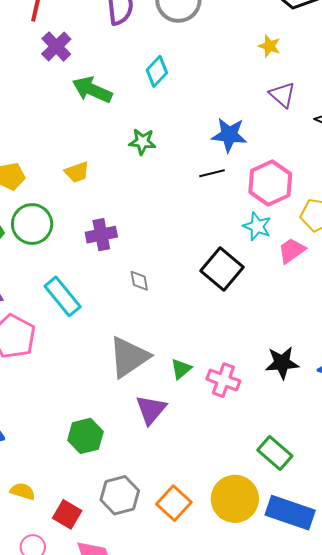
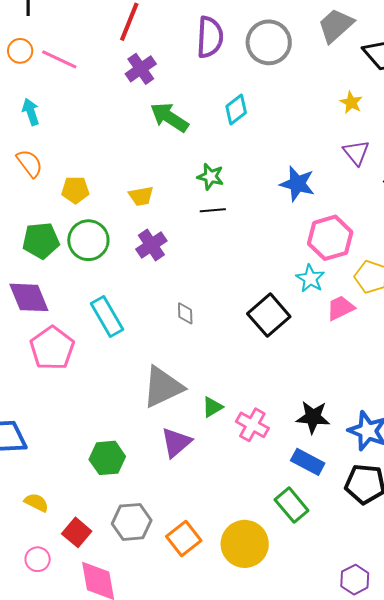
black line: (212, 173) -> (213, 210), moved
purple cross: (101, 235) -> (151, 245), moved, turned -32
blue rectangle: (290, 513) -> (308, 462), moved, size x0.7

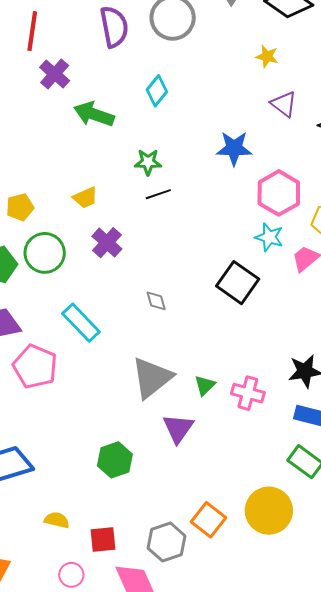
gray hexagon: (132, 522) -> (167, 542), moved
red square: (77, 532) -> (103, 540), turned -32

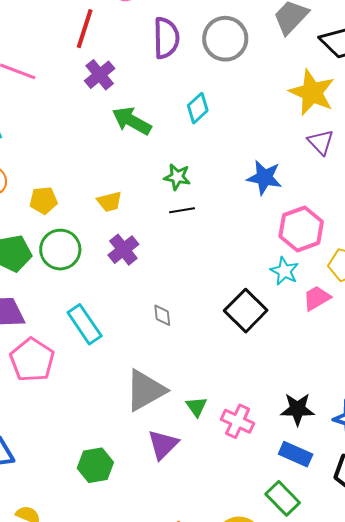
yellow star: (267, 56) -> (312, 92), size x2.0
green triangle: (205, 385) -> (196, 407), turned -30

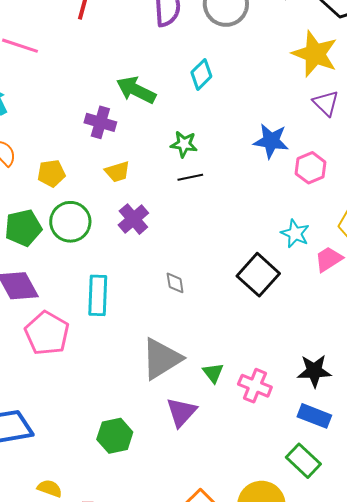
purple cross: (100, 75) -> (100, 122), moved, turned -32
pink hexagon: (301, 229) -> (311, 168), moved, size x0.7
cyan rectangle: (85, 324) -> (98, 295), turned 39

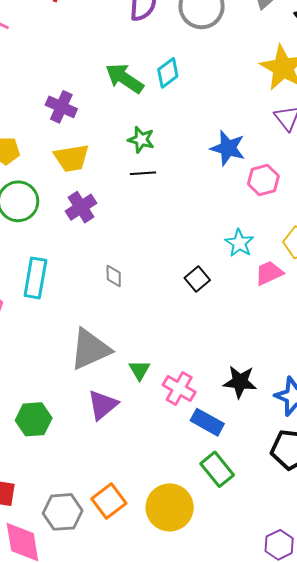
green arrow: (136, 90) -> (124, 78), moved
yellow trapezoid: (117, 172) -> (71, 158), size x1.4
black square: (258, 275) -> (197, 279), size x0.6
blue rectangle: (314, 416) -> (207, 422), moved

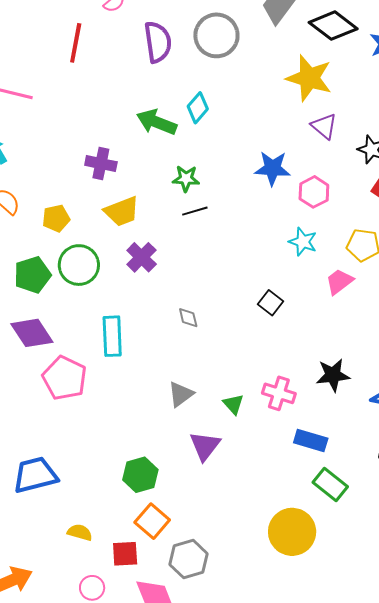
cyan star: (239, 243) -> (303, 242), moved
gray triangle: (90, 349) -> (181, 394), size x0.6
black star: (240, 382) -> (333, 375), moved
pink cross: (179, 388) -> (279, 393), moved
orange square: (109, 501) -> (152, 521), moved

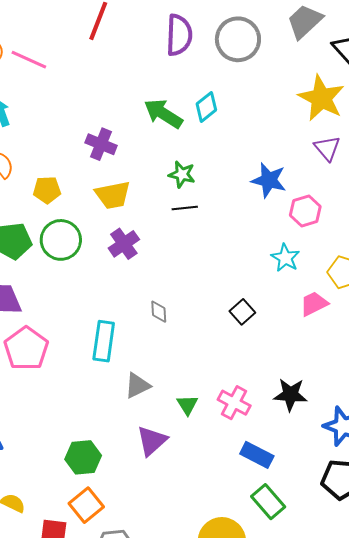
cyan rectangle: (112, 336) -> (104, 341), moved

